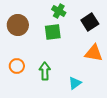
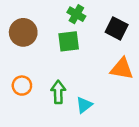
black square: (90, 22) -> (117, 28), turned -30
cyan triangle: (75, 83) -> (84, 105), moved

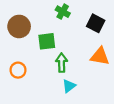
green square: (69, 41) -> (47, 41), moved
green arrow: (58, 92) -> (62, 63), moved

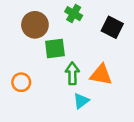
brown circle: (19, 26) -> (35, 25), moved
orange triangle: (100, 56) -> (101, 75), moved

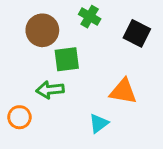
green arrow: (72, 73) -> (50, 90), moved, turned -95
orange circle: (21, 82) -> (19, 117), moved

